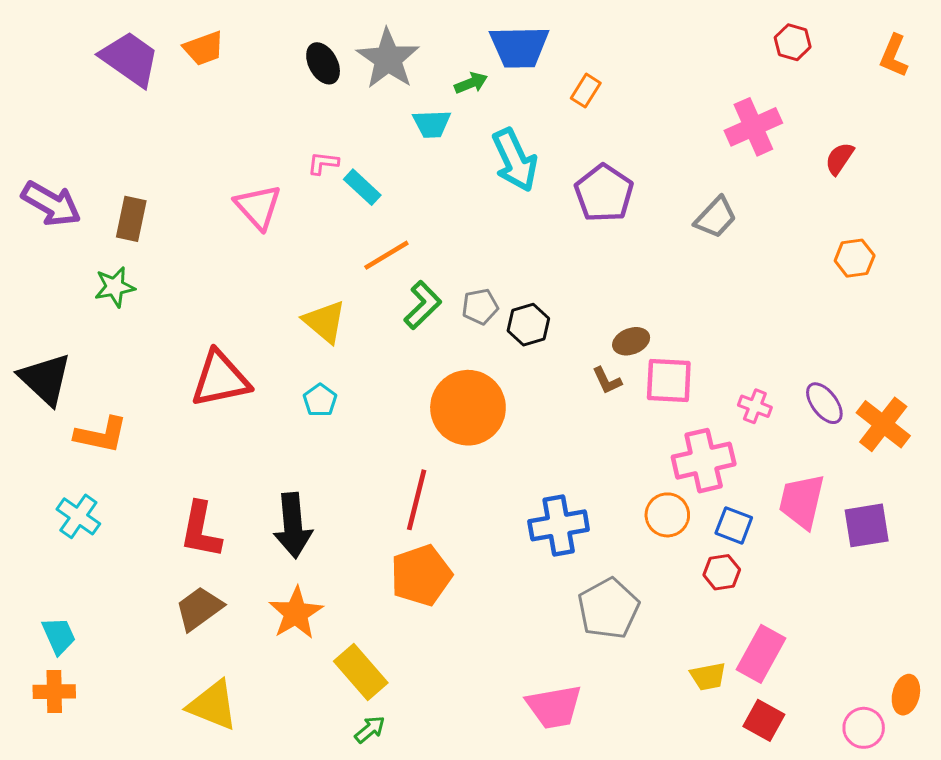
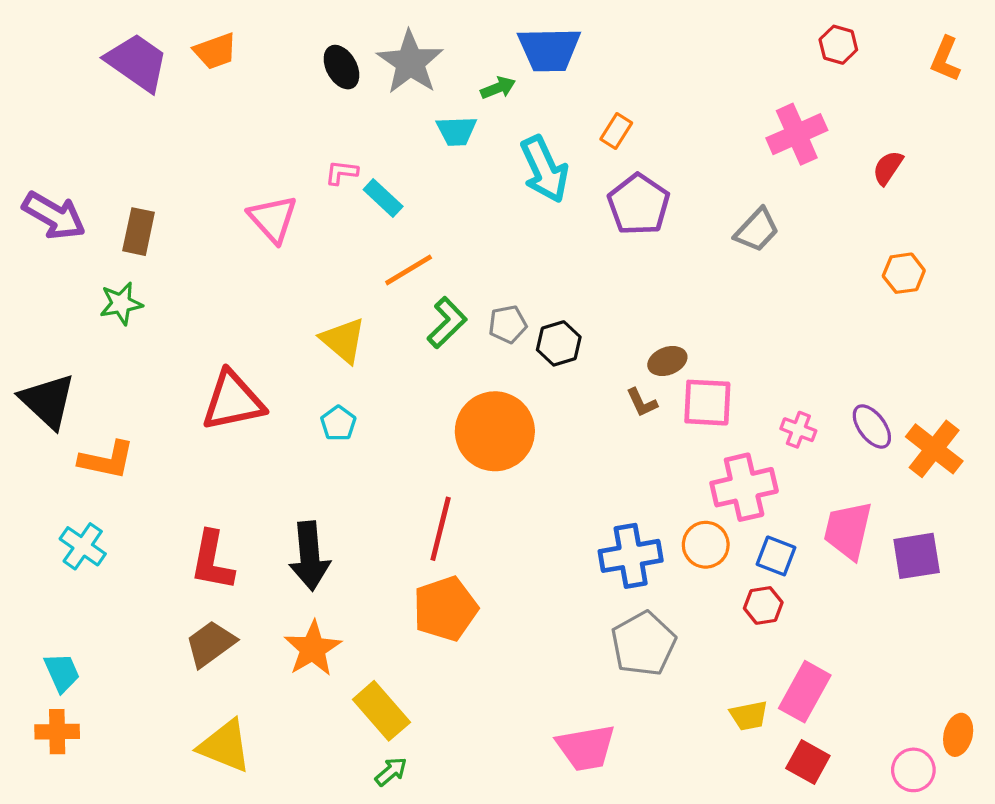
orange rectangle: (586, 91) -> (616, 131), moved
blue cross: (559, 525) -> (631, 556), moved

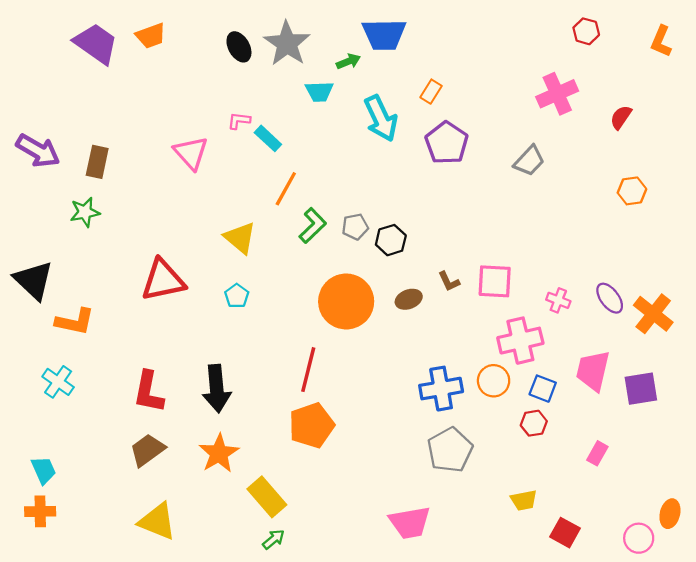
orange line: (409, 270) -> (286, 189), turned -30
brown ellipse: (667, 361) -> (409, 299), moved
pink rectangle: (805, 692) -> (597, 453), moved, size x0.6

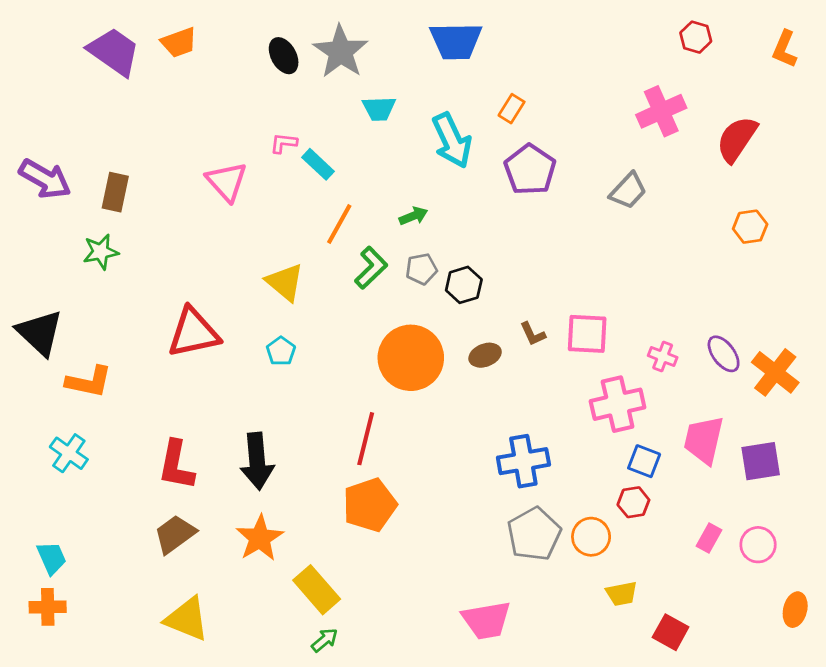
green arrow: (348, 61) -> (413, 216), moved
red semicircle: (621, 117) -> (737, 139), size x1.6
orange circle: (494, 381) -> (591, 537), moved
pink circle: (639, 538) -> (758, 545), moved

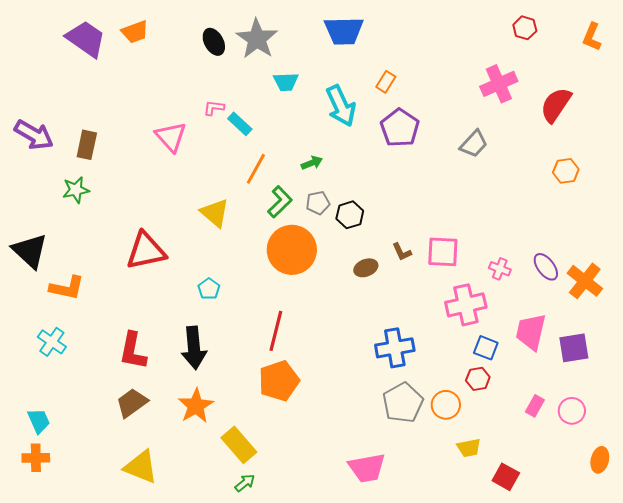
cyan pentagon: (281, 351) -> (209, 289), moved
orange circle: (411, 358) -> (292, 250), moved

